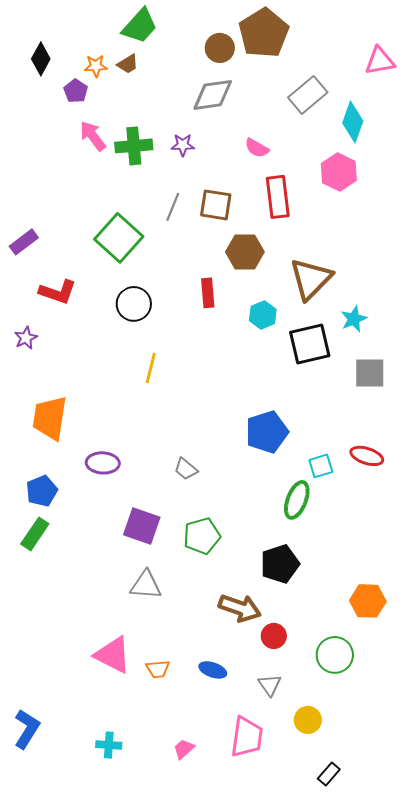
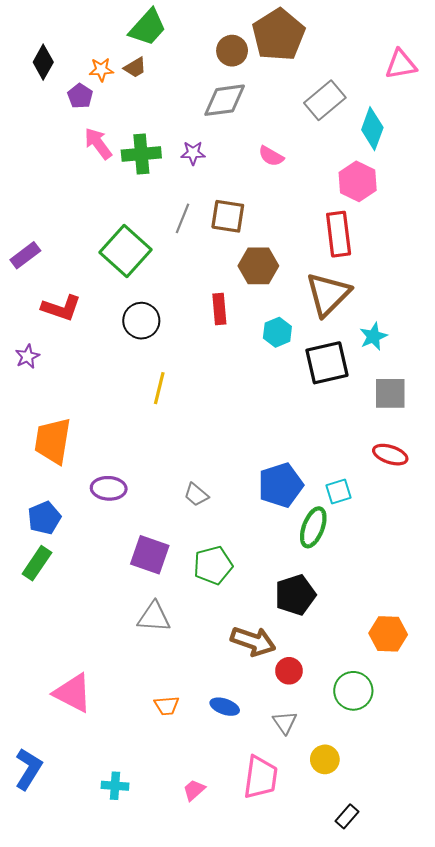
red rectangle: (278, 197) -> (339, 234), moved
blue pentagon: (267, 432) -> (281, 485), moved
red ellipse: (367, 456) -> (390, 455), moved
pink triangle: (113, 655) -> (73, 693), moved

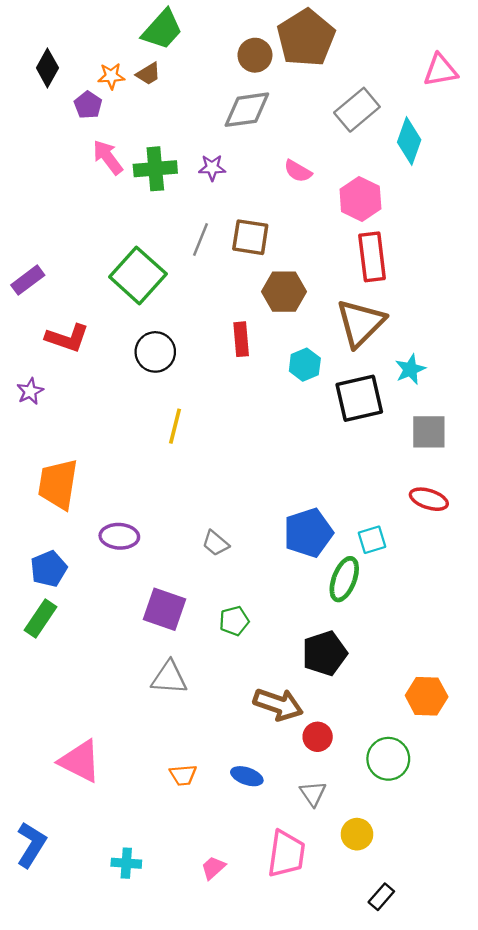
pink hexagon: (358, 181) -> (360, 199), moved
green pentagon: (213, 565) -> (234, 621), size x0.7

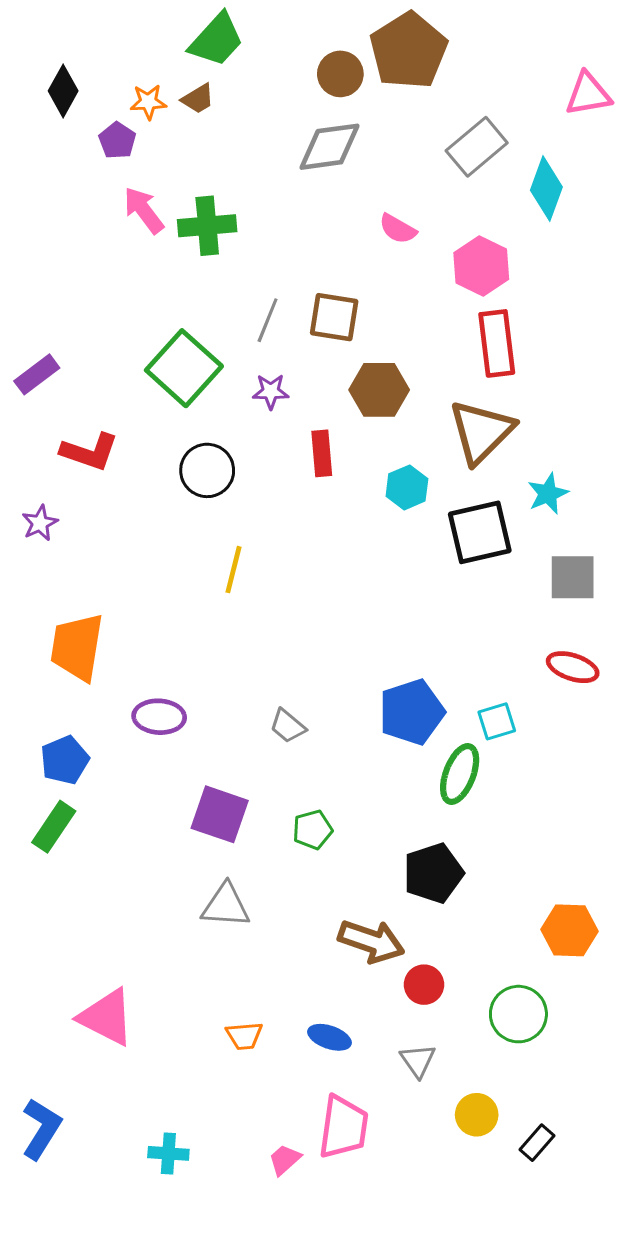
purple star: (212, 168) -> (271, 391), moved
pink trapezoid: (286, 854) -> (343, 1127), moved
black rectangle: (381, 897) -> (537, 1143), moved

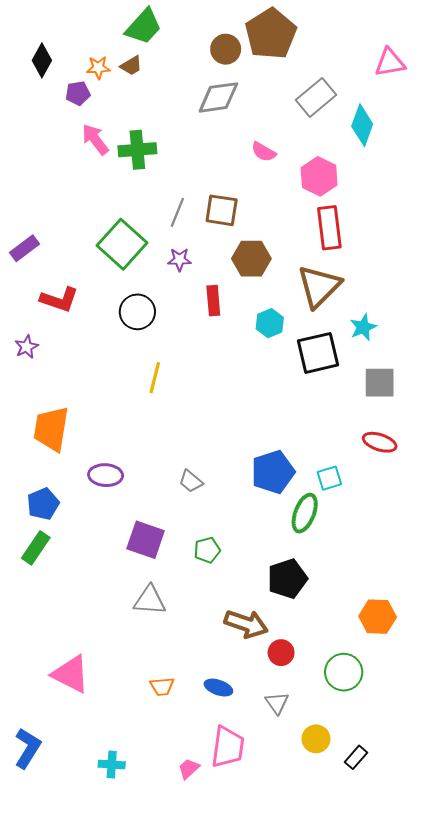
purple pentagon: (117, 141) -> (78, 93), turned 30

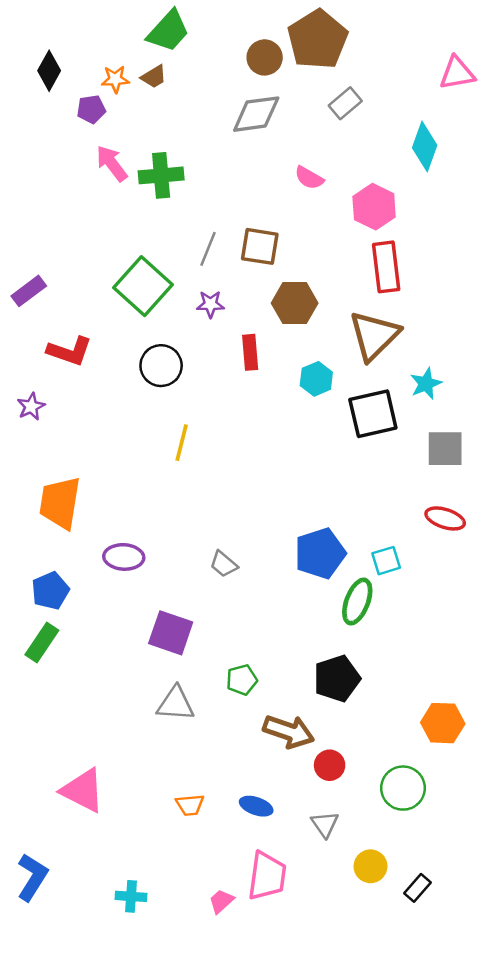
gray rectangle: (316, 97) -> (345, 103), moved, size x0.7
green pentagon: (207, 550) -> (242, 680), moved

